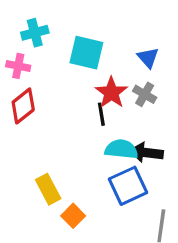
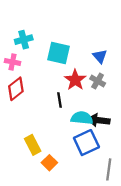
black line: (101, 114) -> (60, 100), moved

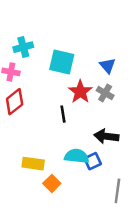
cyan semicircle: (82, 118) -> (77, 156), moved
blue square: (86, 143) -> (93, 161), size x0.6
yellow rectangle: (33, 145) -> (33, 164), turned -54

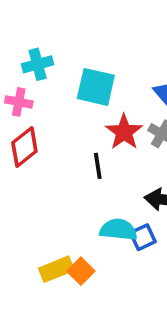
yellow rectangle: (33, 164) -> (56, 269), moved, turned -30

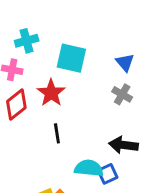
red star: (124, 132) -> (51, 93), moved
black line: (98, 166) -> (57, 133), moved

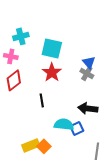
blue triangle: (125, 63) -> (89, 62), moved
red star: (51, 93) -> (52, 72), moved

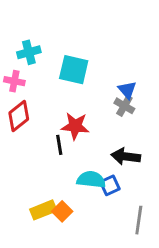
red star: (52, 72) -> (75, 126), moved, turned -30

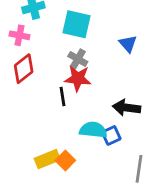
gray cross: (124, 106) -> (78, 59), moved

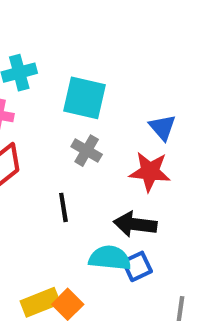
red star: (78, 78) -> (150, 172), moved
black arrow: (126, 108) -> (135, 224), moved

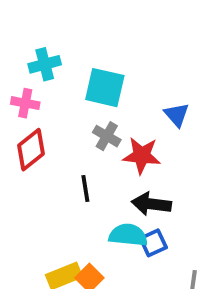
red star: (150, 172) -> (142, 156), moved

